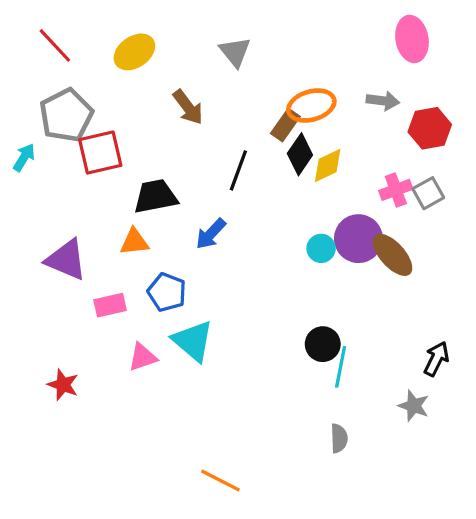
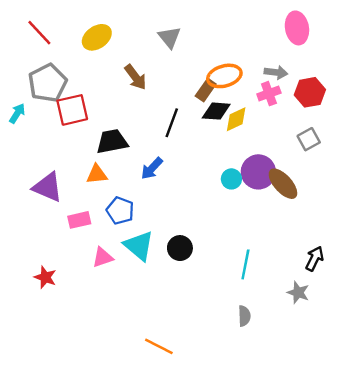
black diamond: (300, 154) -> (216, 111), turned 60
pink cross: (396, 190) -> (269, 94), moved
black circle: (323, 344) -> (180, 248), moved

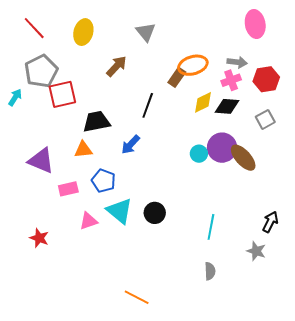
yellow ellipse: (97, 37) -> (83, 32), turned -40
brown arrow: (135, 77) -> (117, 66), turned -100
black diamond: (216, 111) -> (227, 106), moved

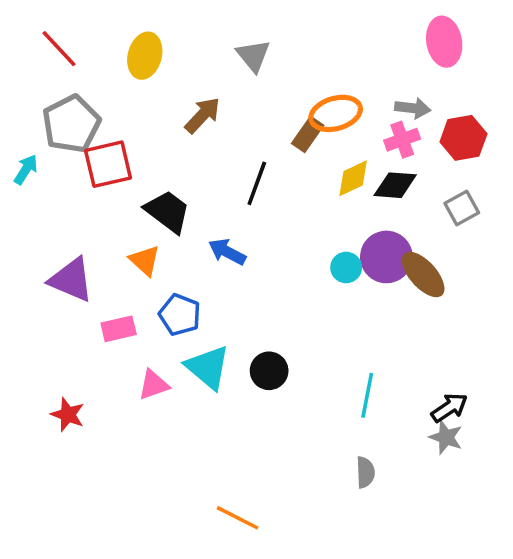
black trapezoid: (96, 121) -> (168, 211), turned 48
blue arrow: (131, 145) -> (227, 252), turned 75
orange triangle: (83, 150) -> (145, 260), turned 48
black arrow: (270, 222) -> (449, 408), moved, turned 30

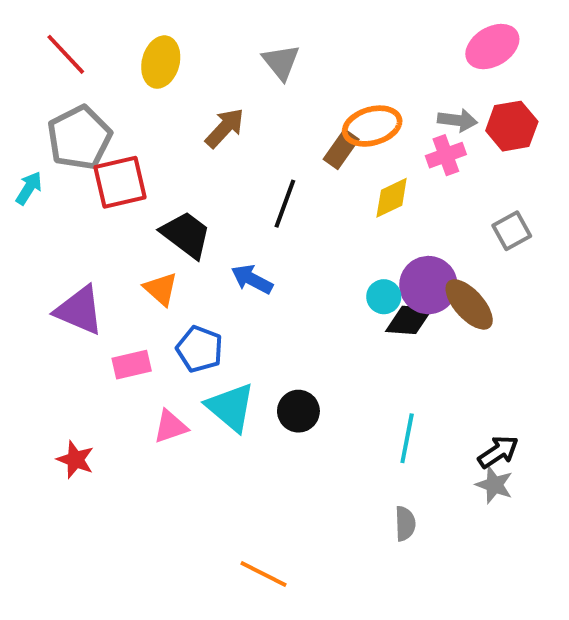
pink ellipse: (444, 42) -> (492, 47), turned 69
red hexagon: (463, 138) -> (512, 126), moved
black diamond: (395, 185) -> (409, 320), moved

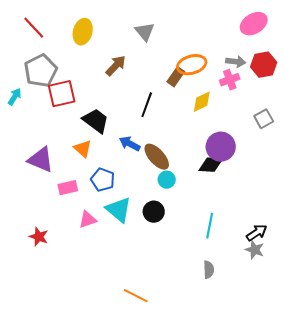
cyan circle: (384, 297) -> (167, 180), moved
brown ellipse: (469, 304) -> (157, 157), moved

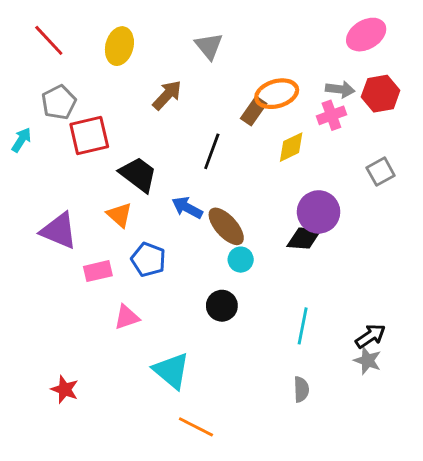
gray pentagon: (41, 71) -> (59, 102), size x0.7
cyan triangle: (119, 210) -> (171, 371), moved
red star: (39, 237) -> (65, 389), moved

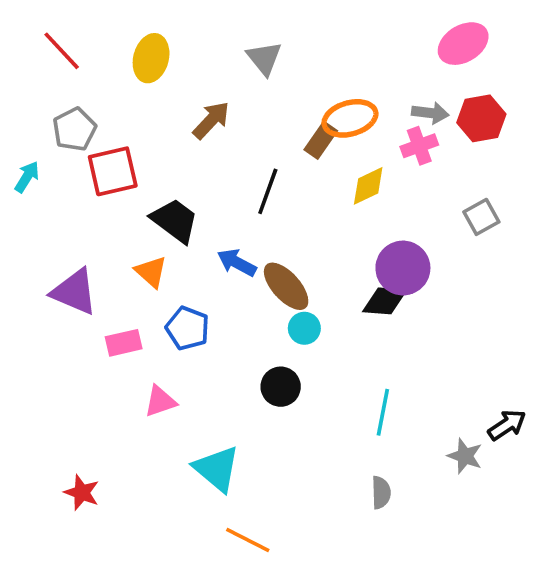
black arrow: (370, 336) -> (507, 425), moved

